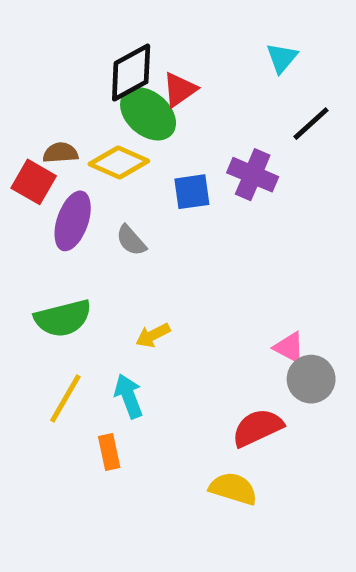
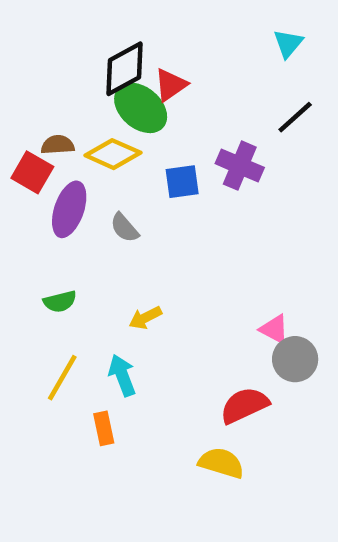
cyan triangle: (282, 58) -> (288, 43), moved
green semicircle: (63, 318) -> (60, 302), size x0.6

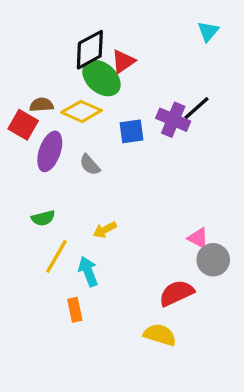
black line: (295, 117) -> (197, 108), moved
yellow line: (62, 378) -> (56, 256), moved

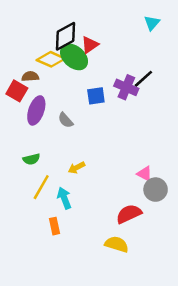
yellow diamond: (81, 111) -> (51, 59), moved

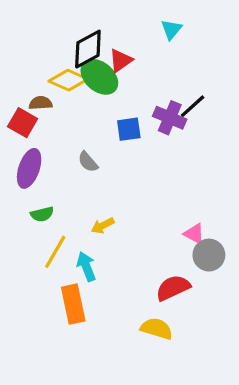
cyan triangle: (152, 23) -> (171, 29), moved
purple ellipse: (36, 110) -> (29, 168), moved
orange rectangle: (55, 226) -> (73, 304), size x1.6

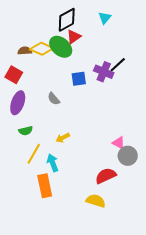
black diamond: (88, 49) -> (67, 20), moved
brown semicircle: (41, 103) -> (25, 51), moved

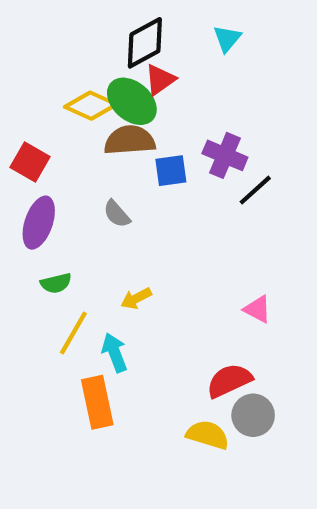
brown semicircle: (25, 51) -> (130, 140), moved, size x1.6
black line: (118, 65) -> (255, 190), moved
gray circle: (128, 156) -> (253, 415), moved

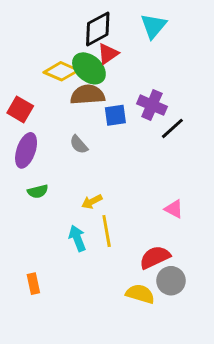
cyan triangle: (227, 39) -> (153, 26), size x1.4
yellow line: (73, 333) -> (107, 231), moved, turned -40
orange rectangle: (97, 402) -> (33, 284), moved, size x0.6

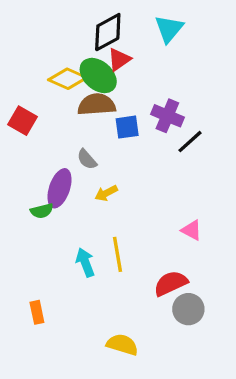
purple ellipse: (26, 150) -> (60, 188), moved
yellow arrow: (92, 202) -> (106, 193), moved
yellow semicircle: (140, 294) -> (122, 345), moved

